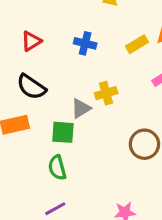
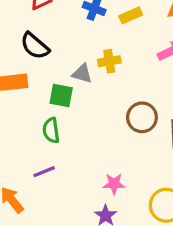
yellow rectangle: (137, 44) -> (131, 15), moved
gray triangle: (81, 108) -> (82, 74), turned 40

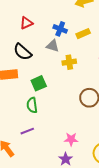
gray triangle: (82, 74) -> (53, 46), moved
green square: (61, 96) -> (39, 83), turned -35

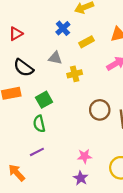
red triangle: (26, 23) -> (16, 34), moved
blue cross: (60, 29) -> (63, 28), moved, turned 32

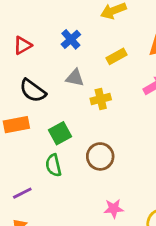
blue cross: (63, 28) -> (71, 39), moved
brown circle: (100, 110) -> (100, 156), moved
purple line: (37, 152) -> (22, 193), moved

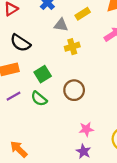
gray triangle: (75, 78) -> (61, 25), moved
green semicircle: (53, 165) -> (39, 99), turned -35
purple line: (22, 193) -> (14, 96), moved

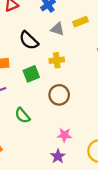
black semicircle: (20, 43) -> (29, 40), moved
yellow cross: (72, 47) -> (57, 60), moved
green semicircle: (39, 99) -> (22, 115), moved

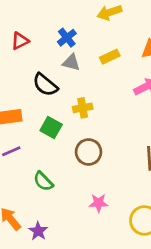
gray triangle: (57, 29) -> (71, 62), moved
green square: (31, 74) -> (51, 127), turned -35
purple star: (58, 156) -> (38, 231), moved

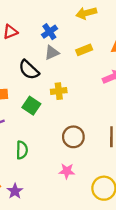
gray triangle: (71, 62) -> (52, 53), turned -42
brown circle: (89, 152) -> (73, 137), moved
green semicircle: (43, 181) -> (22, 150), turned -138

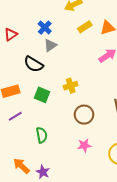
yellow rectangle: (84, 50) -> (85, 27), moved
yellow cross: (59, 91) -> (71, 86), moved

